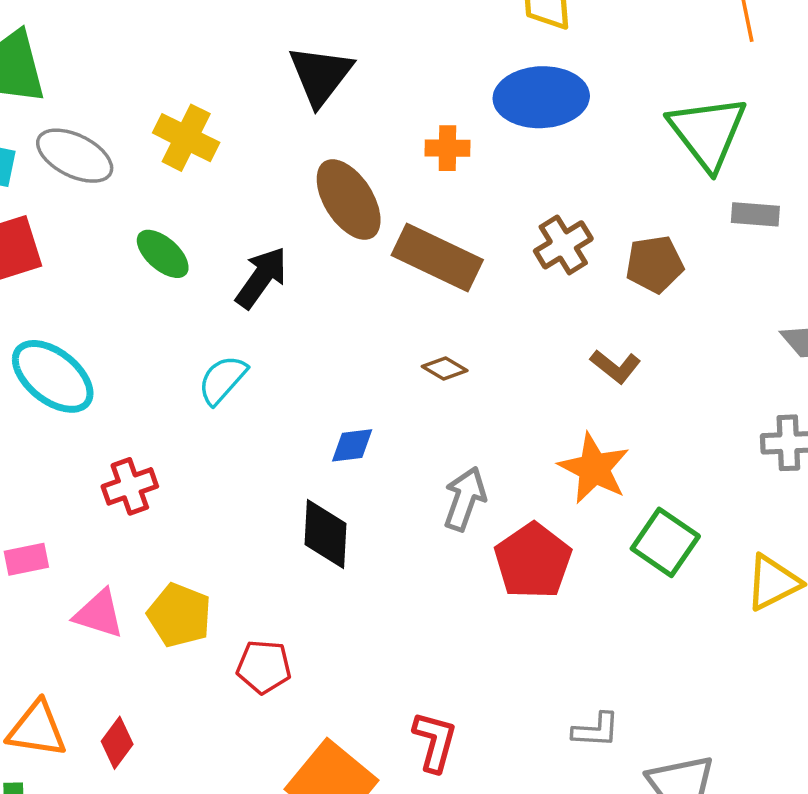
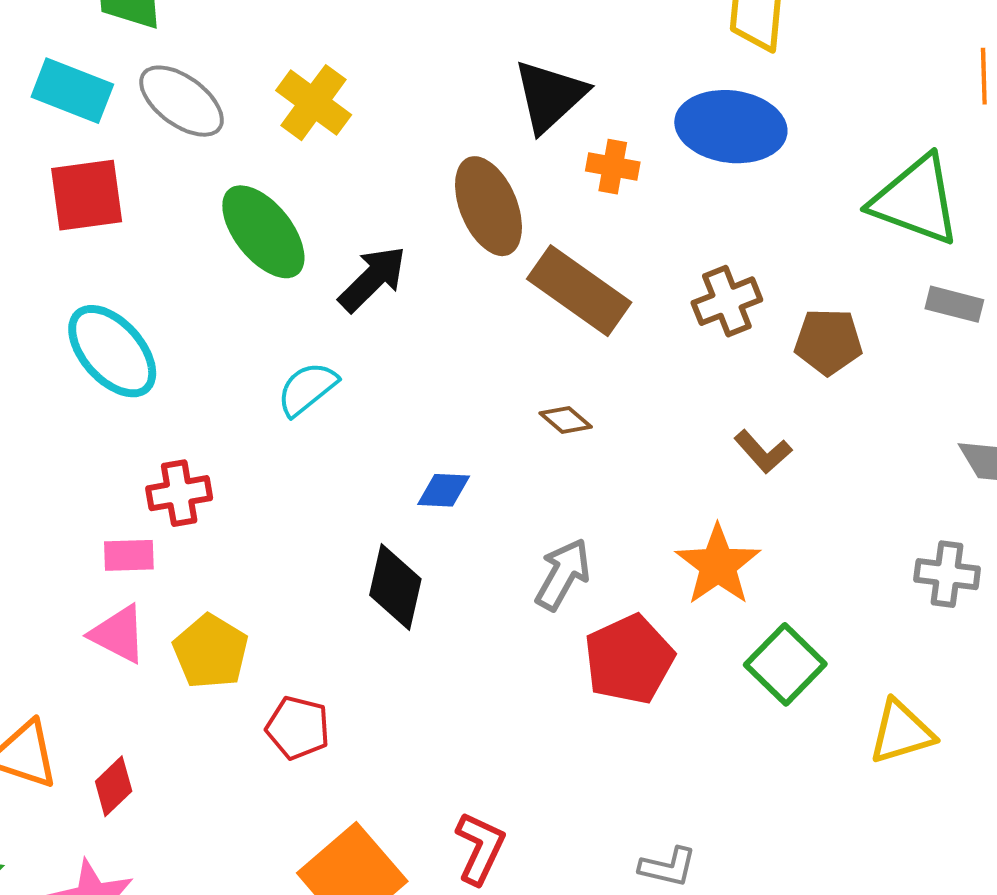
black triangle: (320, 75) -> (550, 96), moved
green triangle: (708, 132) -> (916, 200), turned -42
green ellipse: (163, 254) -> (263, 232), size x1.5
pink rectangle: (26, 559) -> (129, 555), moved

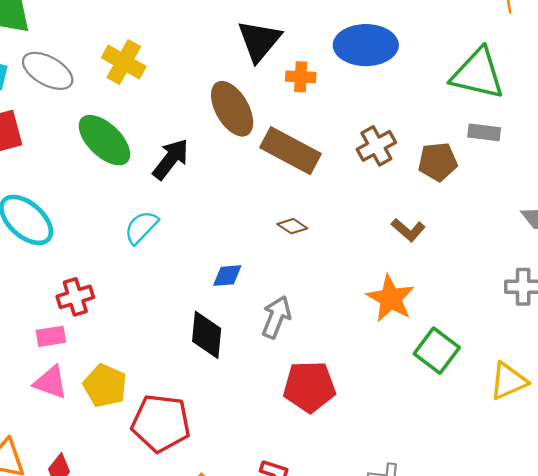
gray rectangle: (954, 304) -> (484, 132), moved
gray arrow: (563, 574) -> (276, 317), moved
red pentagon: (629, 659) -> (309, 387), moved, turned 30
red pentagon: (298, 728) -> (161, 423), size x1.6

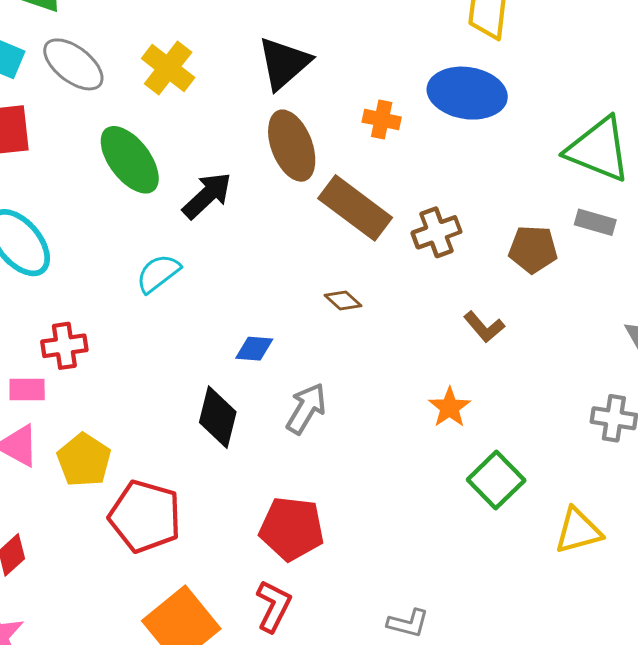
black triangle: (259, 41) -> (284, 63), moved
brown cross: (376, 146) -> (436, 232), moved
orange star: (391, 298) -> (450, 407), size x0.7
red pentagon: (309, 387) -> (292, 529), moved

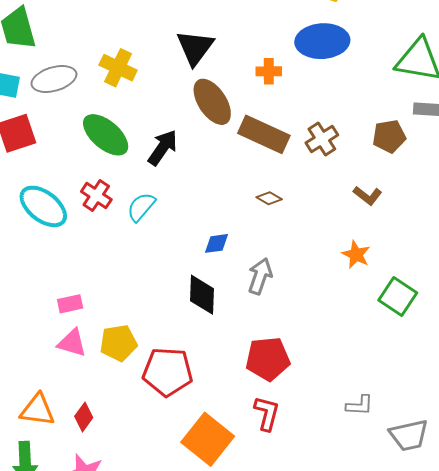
gray ellipse: (73, 64) -> (54, 79), turned -42
red cross: (64, 346) -> (96, 196), moved, turned -36
yellow pentagon: (84, 460) -> (118, 343), turned -30

